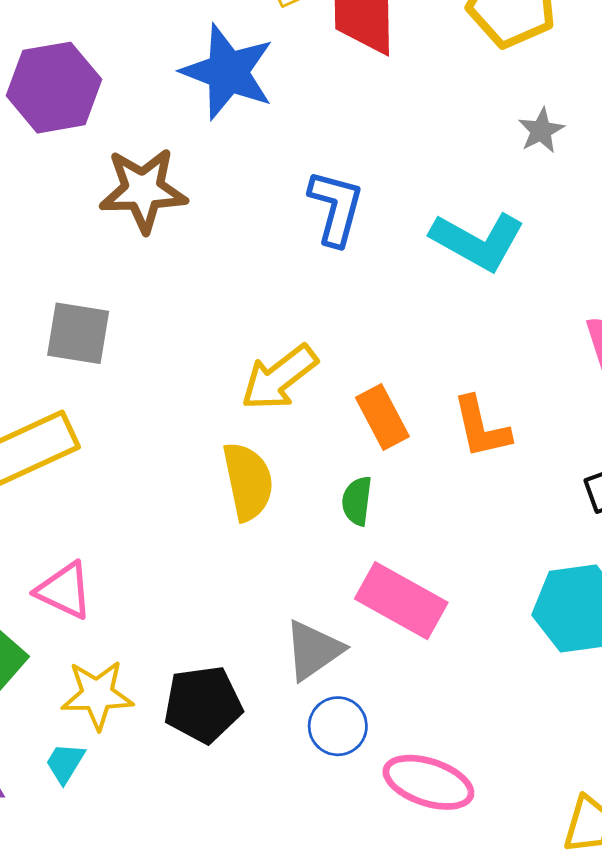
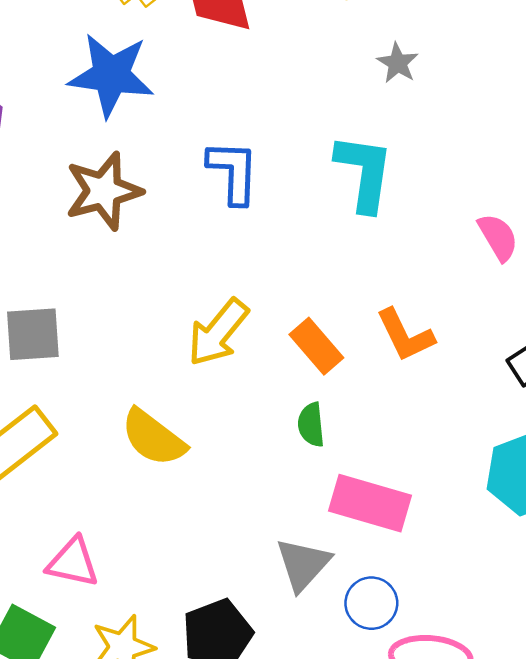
brown star: (143, 190) -> (104, 191), moved
cyan L-shape: (478, 241) -> (364, 173), turned -98
yellow semicircle: (248, 481) -> (153, 438), moved, turned 152
blue circle: (338, 726) -> (371, 603), moved

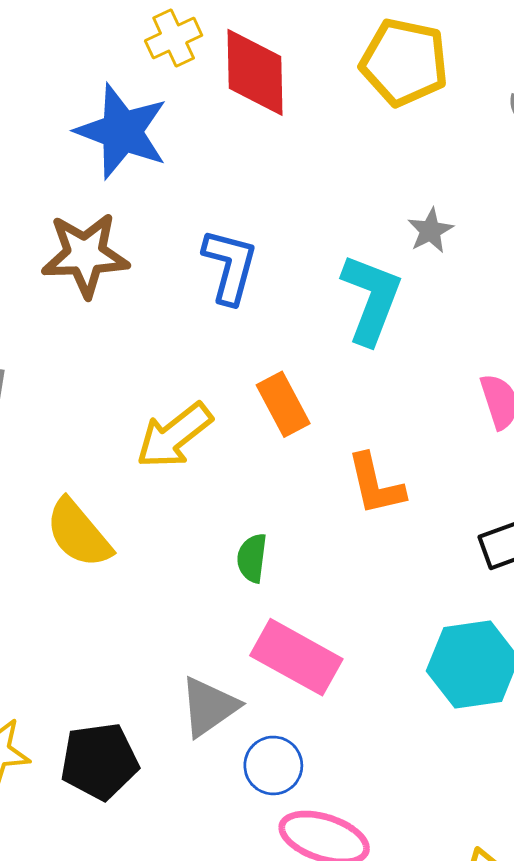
gray star: (398, 63) -> (430, 231), moved
orange rectangle: (316, 346) -> (283, 404), moved

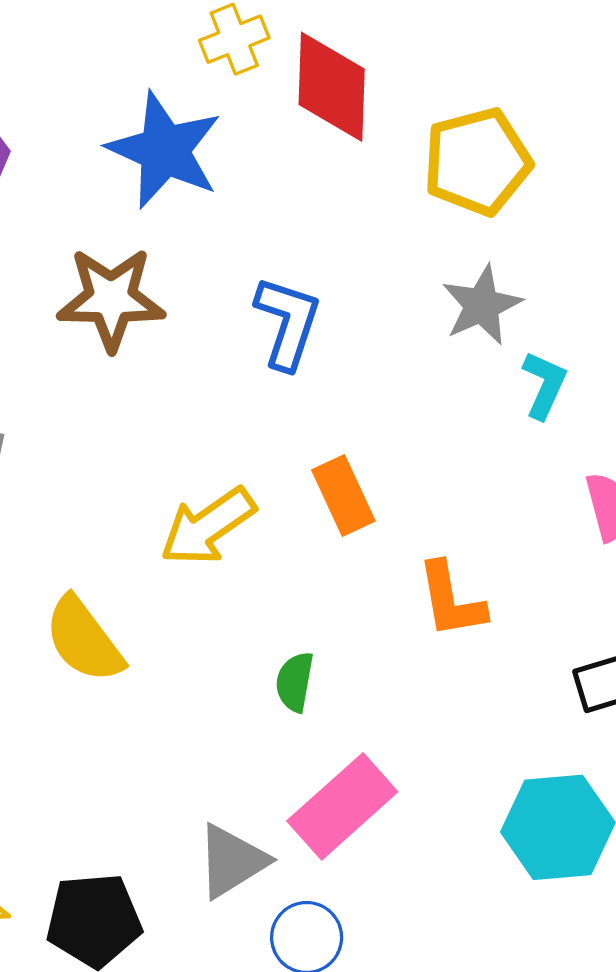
yellow pentagon: (404, 62) -> (477, 162), moved, turned -30
gray star: (430, 231) -> (482, 305), moved, size x1.4
cyan L-shape: (371, 299) -> (544, 385), moved, size x0.6
pink rectangle: (296, 657) -> (342, 806), turned -74

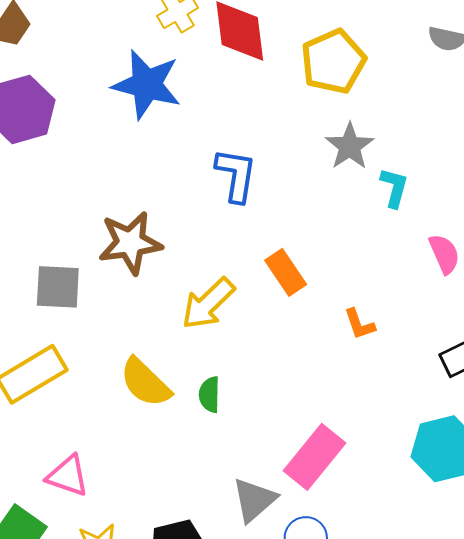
brown star: (111, 299) -> (130, 243), moved
orange L-shape: (451, 600) -> (359, 324), size x0.7
green semicircle: (295, 682) -> (210, 395), moved

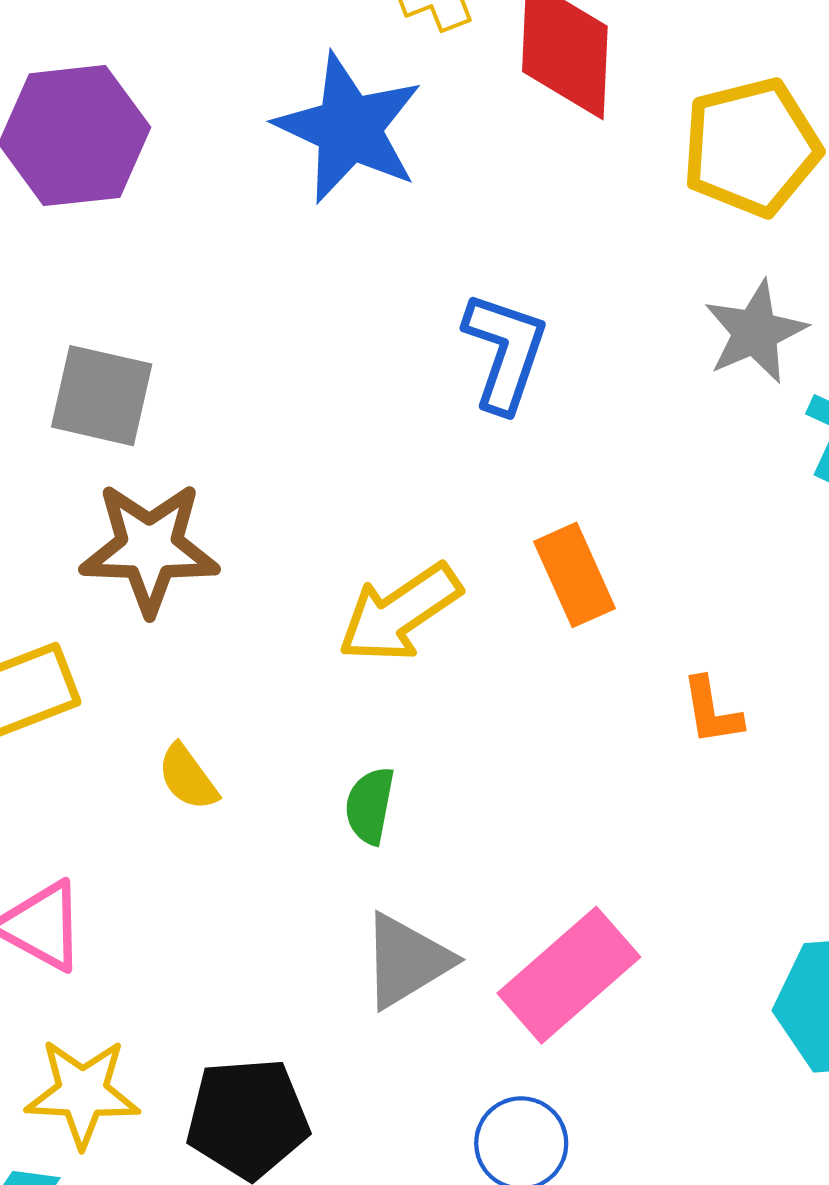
brown star: (130, 243) -> (149, 548), moved
gray square: (58, 287) -> (102, 396), moved
yellow semicircle: (145, 383) -> (188, 777), moved, size x0.6
gray triangle: (254, 500) -> (406, 961), moved

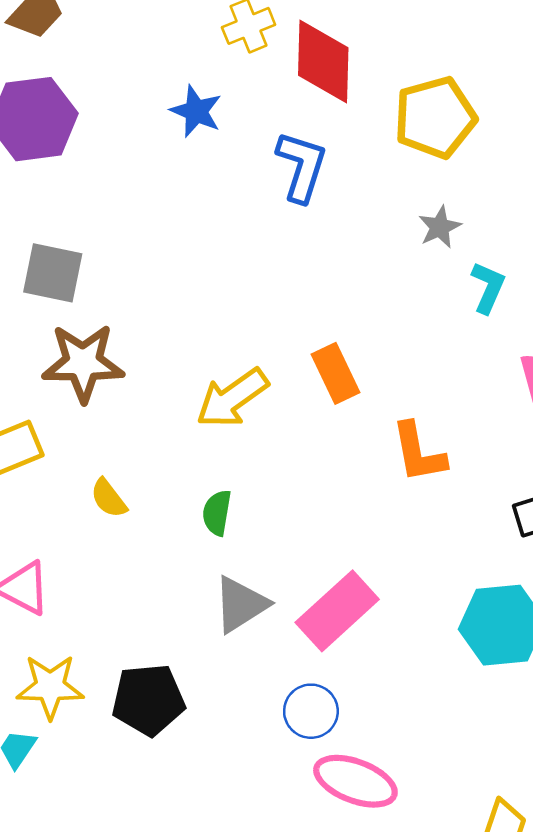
blue star: (349, 128) -> (196, 111), size x0.6
gray star: (755, 332) -> (440, 227), size x0.7
blue L-shape: (505, 352) -> (302, 166), moved
orange L-shape: (712, 711) -> (419, 452), size x1.5

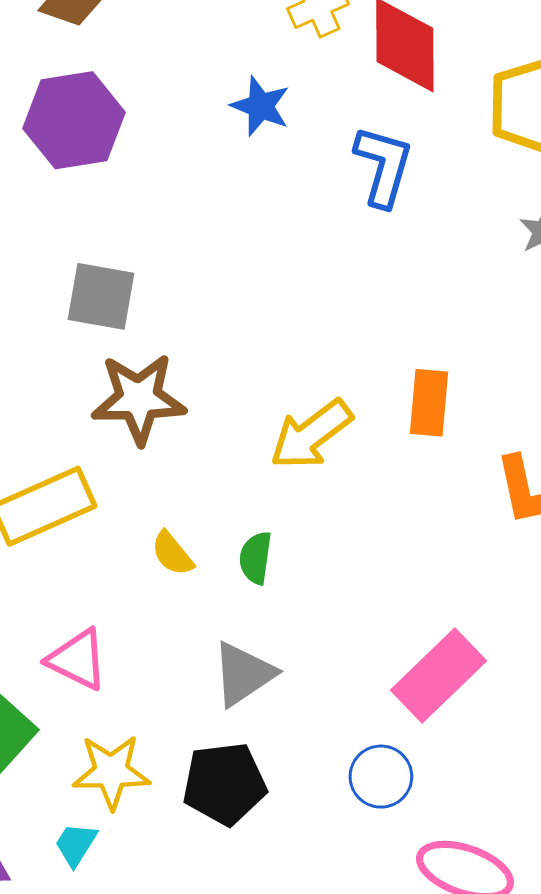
orange rectangle: (336, 373) -> (429, 403), turned 32
green semicircle: (217, 513) -> (256, 558), moved
gray triangle: (241, 604) -> (243, 674), moved
blue circle: (311, 711) -> (381, 777), moved

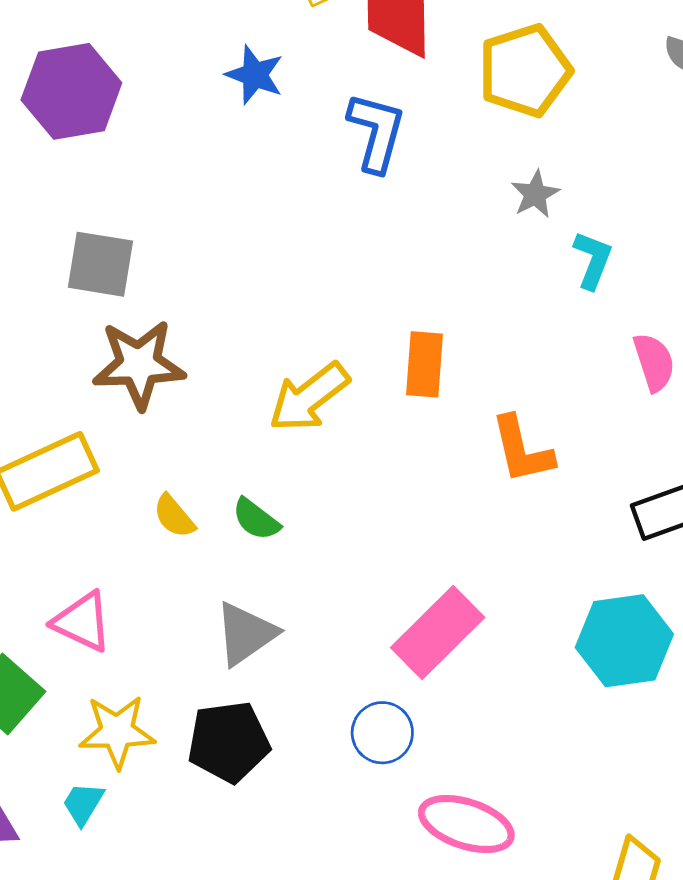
green semicircle: (256, 558) -> (256, 519), turned -60

